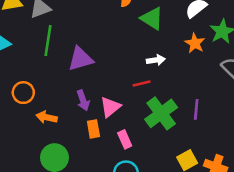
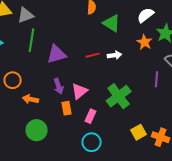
red line: (142, 83) -> (93, 55), moved
purple line: (196, 109) -> (157, 79), moved
pink rectangle: (125, 139) -> (91, 116), turned 48

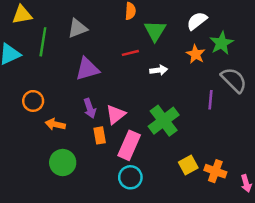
gray triangle: (26, 15) -> (77, 28), moved
green triangle: (112, 23) -> (155, 31), turned 30
green line: (32, 40) -> (43, 42), moved
red line: (93, 55) -> (130, 53), moved
pink rectangle: (91, 116) -> (129, 145), size x1.6

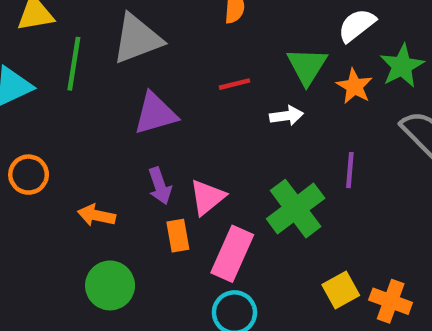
gray triangle: (77, 28) -> (137, 39), size x1.4
green triangle: (155, 31) -> (307, 66), moved
purple line: (210, 100) -> (350, 170), moved
orange circle: (33, 101) -> (29, 175), moved

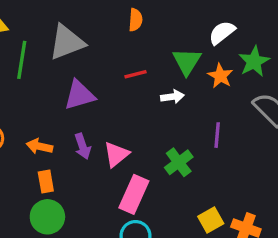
green cross: (296, 209) -> (179, 162), size x0.7
orange arrow: (96, 215) -> (39, 146), moved
orange rectangle: (178, 236) -> (46, 182), moved

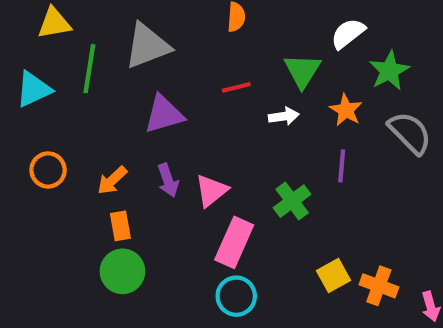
orange star: (220, 76) -> (346, 110), moved
orange arrow: (39, 146) -> (112, 180), turned -55

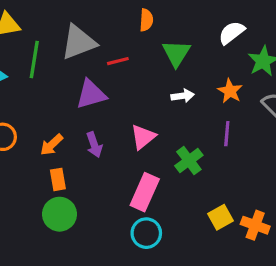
green triangle: (302, 71) -> (176, 53), moved
red line: (236, 87) -> (118, 61), moved
pink triangle: (211, 191) -> (143, 137), moved

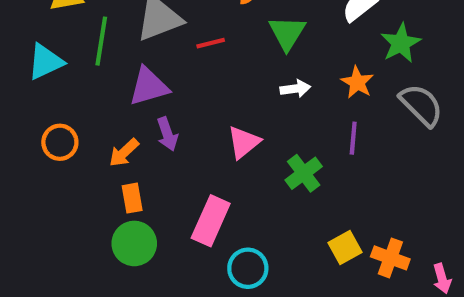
purple triangle: (91, 94) -> (149, 86), moved
purple arrow: (94, 145) -> (167, 134), moved
pink rectangle: (145, 192) -> (211, 221), moved

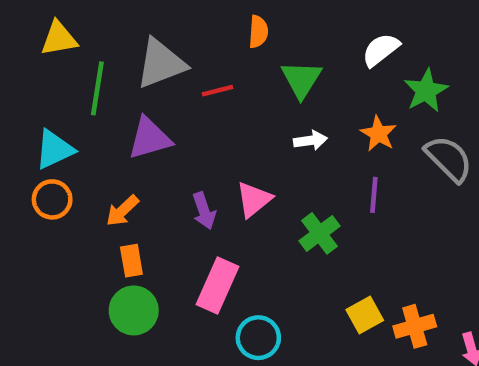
cyan triangle: (45, 62) -> (54, 150), moved
purple arrow: (167, 134) -> (204, 211), moved
orange cross: (390, 258) -> (415, 326), turned -36

